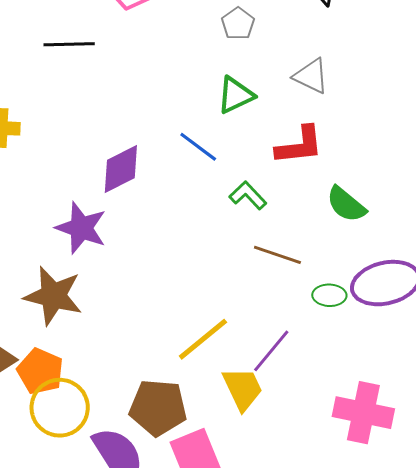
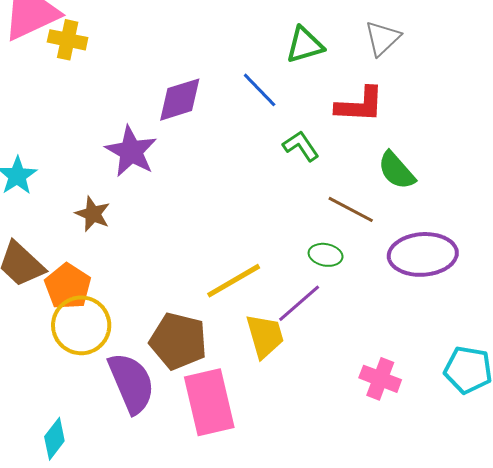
gray triangle: (311, 76) -> (382, 38), turned 42
brown line: (277, 255) -> (351, 209), moved
green ellipse: (329, 295) -> (326, 255), moved
brown star: (53, 296) -> (93, 214), size x0.6
pink cross: (363, 413) -> (380, 379), size x0.7

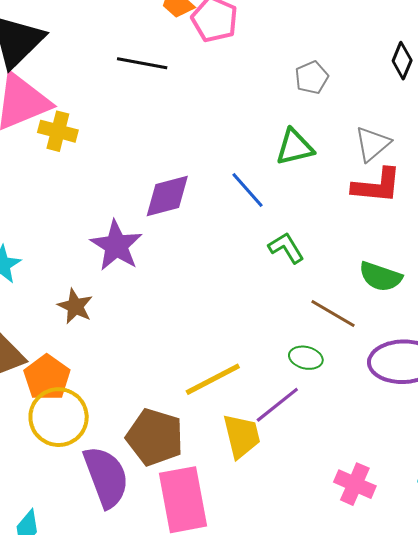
red L-shape: (360, 105) -> (377, 186), moved
green semicircle: (396, 170) -> (381, 277), turned -33

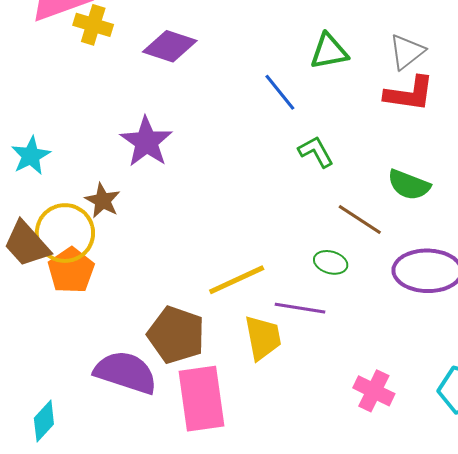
purple diamond: (167, 196) -> (170, 46), moved, turned 30
purple line: (277, 405) -> (300, 308), turned 45
yellow circle: (59, 417) -> (65, 233), moved
purple semicircle: (106, 477) -> (126, 372), turned -54

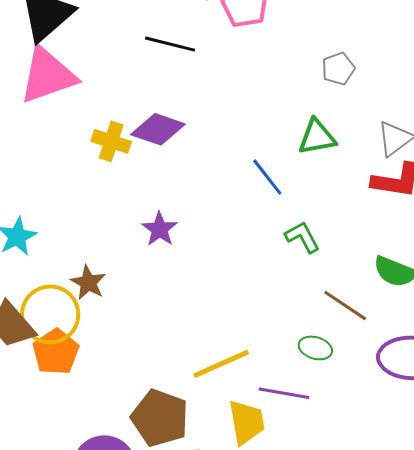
yellow cross: (93, 25) -> (111, 141), moved
purple star: (146, 142) -> (160, 229), moved, size x0.7

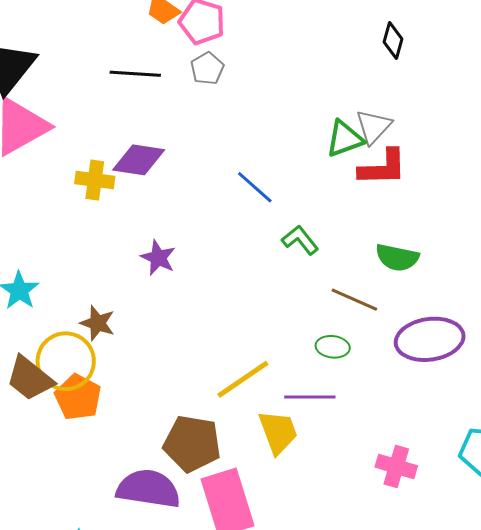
gray pentagon: (338, 69) -> (207, 68), moved
green triangle: (317, 137) -> (345, 139), moved

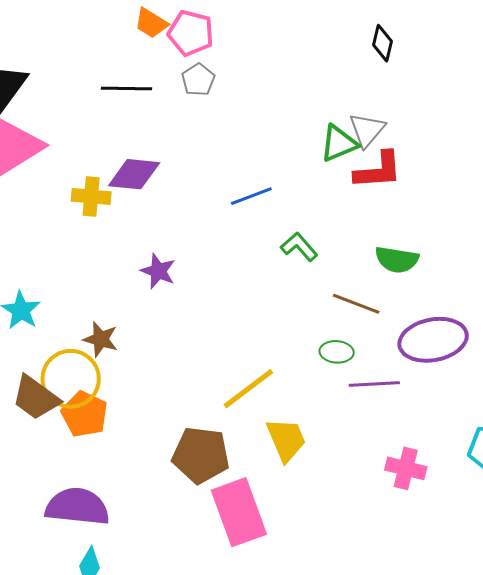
blue line: (255, 187) -> (251, 196), turned -60
purple line: (310, 397) -> (374, 384), moved
purple semicircle: (148, 489) -> (77, 507), moved

